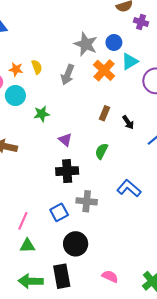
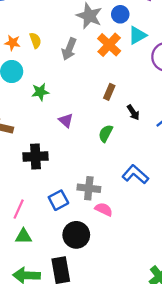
black arrow: (128, 122) -> (133, 112), moved
black cross: (67, 171) -> (35, 156), moved
pink semicircle: (110, 276) -> (104, 209), moved

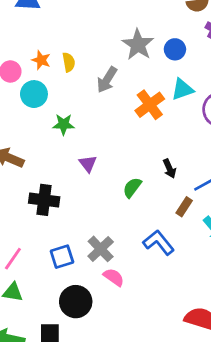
cyan triangle: (137, 35) -> (182, 89), moved
orange cross: (109, 45) -> (150, 105), moved
brown rectangle: (109, 92) -> (184, 207), moved
gray cross: (89, 188) -> (101, 249), turned 30

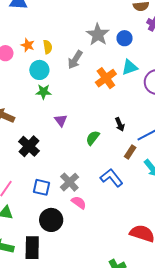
cyan circle: (34, 94) -> (39, 70), moved
black cross: (44, 200) -> (29, 146), turned 35
blue square: (62, 257) -> (41, 187), turned 30

